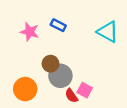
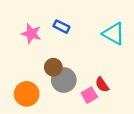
pink square: (85, 90) -> (89, 95), turned 32
red semicircle: (71, 96) -> (102, 85), moved

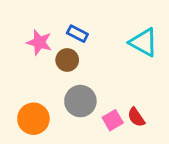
brown circle: (53, 67) -> (67, 60), moved
red semicircle: (102, 85) -> (136, 117), moved

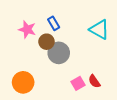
blue rectangle: (77, 34) -> (54, 23), turned 32
gray circle: (80, 101) -> (59, 53), moved

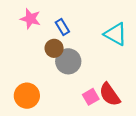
pink star: (27, 29) -> (30, 19), moved
red semicircle: (94, 81) -> (110, 94), size x1.5

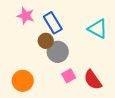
blue rectangle: (62, 27) -> (53, 23), size x1.5
pink square: (91, 97) -> (69, 76), moved

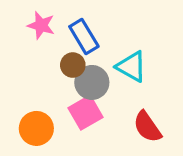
cyan triangle: (98, 29) -> (131, 67), moved
pink square: (69, 76) -> (85, 113), moved, size x1.5

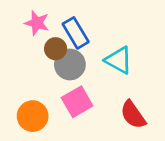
brown circle: (73, 65) -> (56, 49), moved
gray circle: (92, 82) -> (70, 64), moved

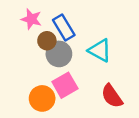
orange circle: (33, 116) -> (42, 98), moved

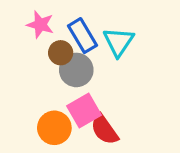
cyan triangle: (100, 50) -> (118, 42), moved, turned 35
red semicircle: (112, 96) -> (104, 129), moved

